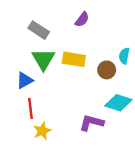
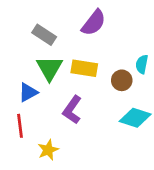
purple semicircle: (82, 20) -> (94, 23), size x1.5
red line: (30, 109) -> (20, 126), moved
purple L-shape: (91, 123) -> (72, 110), moved, turned -70

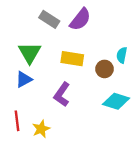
gray rectangle: (44, 35) -> (49, 19), moved
green triangle: (49, 68) -> (30, 53), moved
red line: (20, 126) -> (17, 121), moved

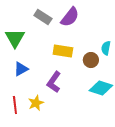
green triangle: (30, 53) -> (15, 38), moved
yellow star: (41, 129) -> (36, 103), moved

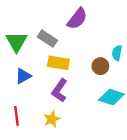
gray rectangle: (43, 17) -> (47, 39), moved
yellow rectangle: (63, 51) -> (58, 63), moved
yellow star: (36, 103) -> (52, 119), moved

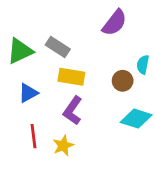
purple semicircle: (77, 19) -> (115, 23), moved
green triangle: (16, 42) -> (20, 51), turned 35
red line: (16, 116) -> (34, 136), moved

